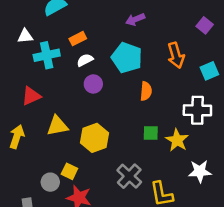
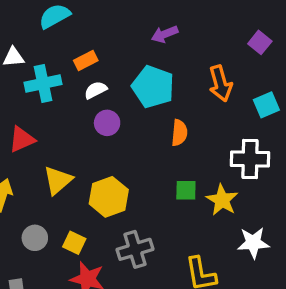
yellow triangle: (57, 126) -> (58, 180), turned -30
gray cross: (129, 176) -> (135, 249), moved, turned 30
gray circle: (50, 182) -> (35, 238), moved

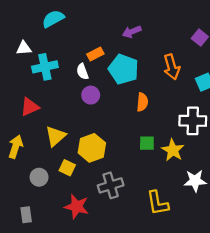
orange rectangle: (86, 60) -> (95, 54), moved
white semicircle: (96, 90) -> (82, 72), turned -84
yellow square: (74, 243) -> (67, 168), moved

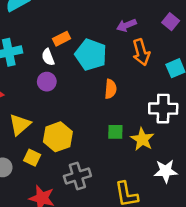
purple arrow: (132, 32) -> (126, 25), moved
purple circle: (91, 95) -> (47, 82), moved

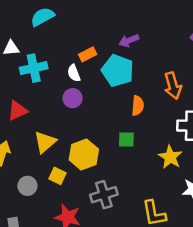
purple arrow: (126, 25) -> (129, 41), moved
orange arrow: (141, 52) -> (173, 86), moved
green square: (115, 132) -> (126, 139), moved

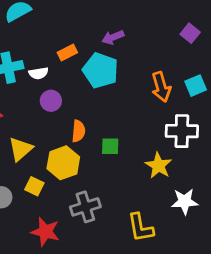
white semicircle: (74, 73) -> (38, 73), moved, turned -78
orange semicircle: (138, 106) -> (78, 131), moved

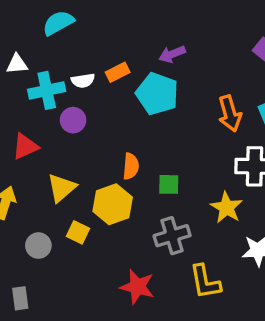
white semicircle: (38, 73) -> (83, 81), moved
purple circle: (51, 101) -> (73, 120), moved
gray cross: (85, 207) -> (172, 236), moved
red star: (45, 232) -> (137, 287), moved

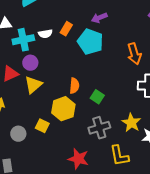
orange rectangle: (118, 72) -> (66, 29), turned -32
purple circle: (73, 120) -> (30, 63), moved
green square: (169, 184) -> (97, 97), turned 32
yellow triangle: (62, 188) -> (33, 85), moved
yellow star: (226, 208) -> (131, 123), moved

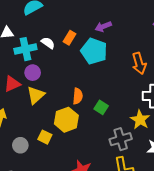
white semicircle: (45, 34) -> (48, 43), turned -136
yellow star: (131, 123) -> (140, 120), moved
gray cross: (99, 128) -> (121, 139), moved

